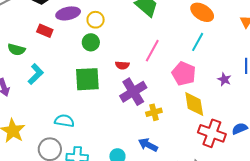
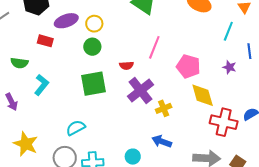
cyan line: (198, 42) -> (228, 31), moved
cyan semicircle: (64, 121) -> (76, 128), turned -30

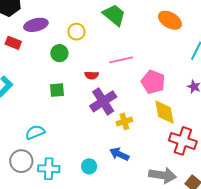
yellow circle: (94, 24) -> (76, 32), moved
pink line: (154, 47) -> (121, 60), turned 50
green square: (93, 84) -> (57, 90), size x0.6

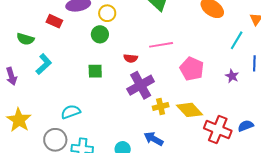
yellow circle: (76, 32) -> (107, 13), moved
yellow diamond: (164, 112) -> (189, 110), moved, turned -36

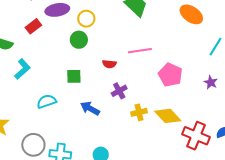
red rectangle: (54, 21) -> (33, 26), turned -63
purple cross: (141, 85) -> (119, 91), size x0.6
cyan semicircle: (71, 112) -> (47, 101), moved
blue arrow: (154, 139) -> (90, 108), moved

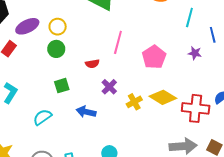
pink line: (140, 51) -> (118, 42), turned -50
pink pentagon: (170, 75) -> (154, 57), turned 30

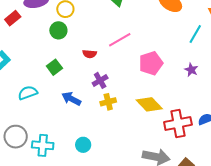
pink line: (118, 42) -> (120, 40), turned 30
green square: (62, 86) -> (54, 67), turned -35
yellow cross: (134, 102) -> (108, 102), moved
red cross: (196, 108) -> (178, 123), turned -32

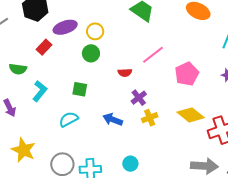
green square: (54, 67) -> (80, 89), moved, turned -35

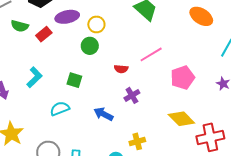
green semicircle: (18, 69) -> (20, 26), moved
yellow cross: (150, 118) -> (137, 141), moved

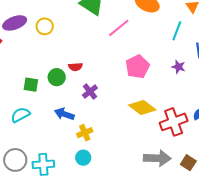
green circle: (90, 46) -> (57, 77), moved
pink line: (151, 54) -> (119, 28), moved
yellow cross: (137, 141) -> (85, 133), moved

